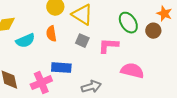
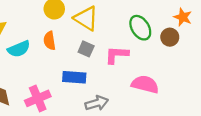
blue rectangle: (61, 68) -> (74, 77), moved

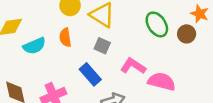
pink L-shape: (117, 55) -> (133, 66), moved, turned 30
blue rectangle: (74, 77) -> (90, 74), turned 45

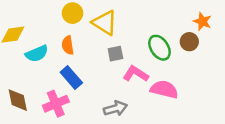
green ellipse: (157, 24) -> (159, 48), moved
gray square: (102, 46) -> (115, 54), moved, turned -35
blue rectangle: (90, 74) -> (71, 77), moved

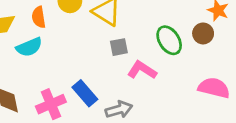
orange semicircle: (68, 45) -> (39, 17), moved
blue rectangle: (71, 77) -> (85, 93), moved
pink semicircle: (164, 89) -> (214, 88), moved

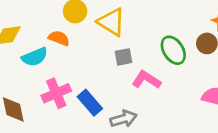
orange semicircle: (39, 17) -> (59, 38), moved, turned 120
pink cross: (51, 104) -> (56, 93), moved

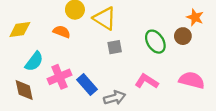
cyan semicircle: (35, 57) -> (34, 61), moved, turned -30
pink L-shape: (146, 80) -> (147, 81), moved

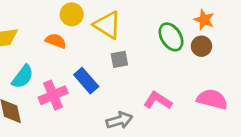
orange star: (195, 17) -> (204, 20), moved
green ellipse: (155, 42) -> (171, 37), moved
blue rectangle: (87, 85) -> (86, 81), moved

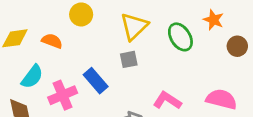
yellow triangle: (107, 25) -> (134, 26), moved, turned 44
orange semicircle: (56, 41) -> (52, 41), moved
brown circle: (201, 46) -> (237, 46), moved

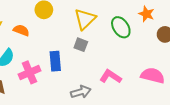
gray square: (129, 59) -> (81, 45), turned 32
blue rectangle: (96, 81) -> (55, 61), turned 36

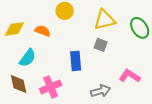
yellow triangle: (85, 19) -> (105, 20), turned 30
pink cross: (29, 72) -> (51, 87), moved

